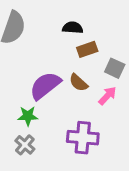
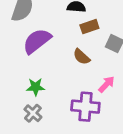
purple semicircle: (45, 86) -> (37, 41), moved
pink arrow: (107, 96) -> (107, 84), moved

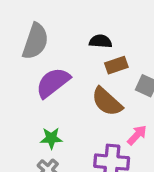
brown semicircle: (82, 57) -> (107, 102), size x1.5

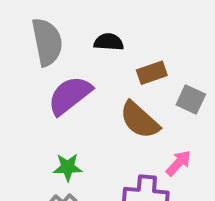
gray semicircle: (35, 41) -> (47, 42), turned -30
black semicircle: (100, 41) -> (109, 42), moved

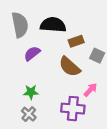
black semicircle: (109, 42) -> (53, 25), size x1.6
purple semicircle: (70, 95) -> (32, 53), size x0.7

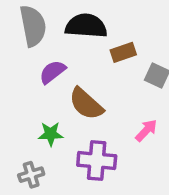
brown semicircle: (70, 67) -> (86, 104), moved
purple cross: (73, 109) -> (97, 160), moved
gray cross: (29, 114) -> (31, 175), moved, turned 32

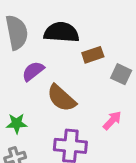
green star: (51, 134) -> (17, 123), moved

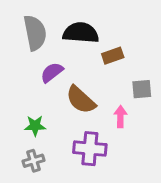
gray square: (121, 74) -> (142, 89), moved, turned -30
pink arrow: (112, 120) -> (120, 117), moved, turned -42

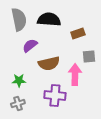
brown rectangle: (113, 56) -> (78, 34), moved
brown semicircle: (81, 100) -> (49, 64), turned -55
pink arrow: (120, 117) -> (75, 74), size x1.5

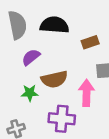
green star: (19, 80) -> (30, 93), moved

